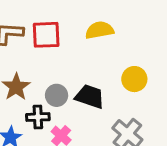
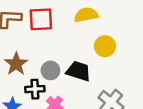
yellow circle: (134, 79) -> (105, 46), moved

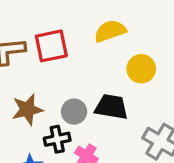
brown star: (16, 64) -> (27, 110), turned 30

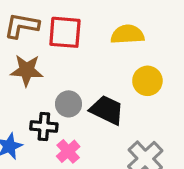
brown star: (27, 110) -> (27, 70), moved

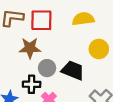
brown star: (27, 70) -> (30, 48), moved

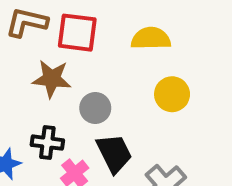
gray circle: (47, 68) -> (95, 108), moved
black trapezoid: (73, 70) -> (114, 153), moved, turned 35

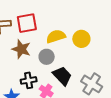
yellow semicircle: (151, 38) -> (56, 36), moved
brown star: (52, 79) -> (21, 49), turned 30

